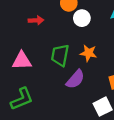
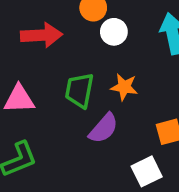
red arrow: (36, 20) -> (42, 35), size x1.6

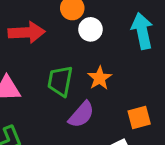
orange star: (124, 87) -> (100, 78), turned 30

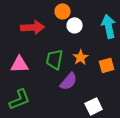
orange square: (139, 118) -> (107, 65), moved

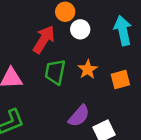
red arrow: (33, 27) -> (44, 39), moved, turned -55
purple semicircle: (69, 81) -> (79, 116), moved

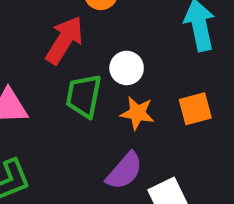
white circle: (80, 29) -> (127, 68), moved
orange star: (88, 69) -> (137, 113), moved, turned -30

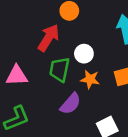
purple semicircle: (124, 171) -> (71, 104), moved

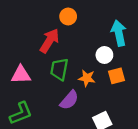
white circle: (84, 54) -> (104, 55), moved

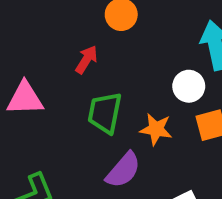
red arrow: (49, 41) -> (86, 60), size x0.6
pink triangle: (21, 75) -> (25, 98), moved

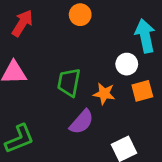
red arrow: (86, 60) -> (22, 23), moved, size x1.4

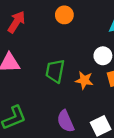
purple semicircle: (82, 122) -> (66, 121), moved, turned 115

